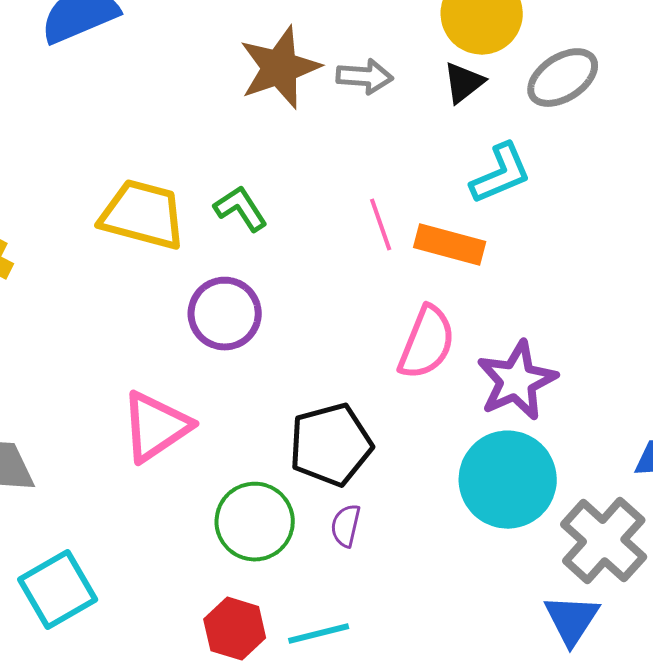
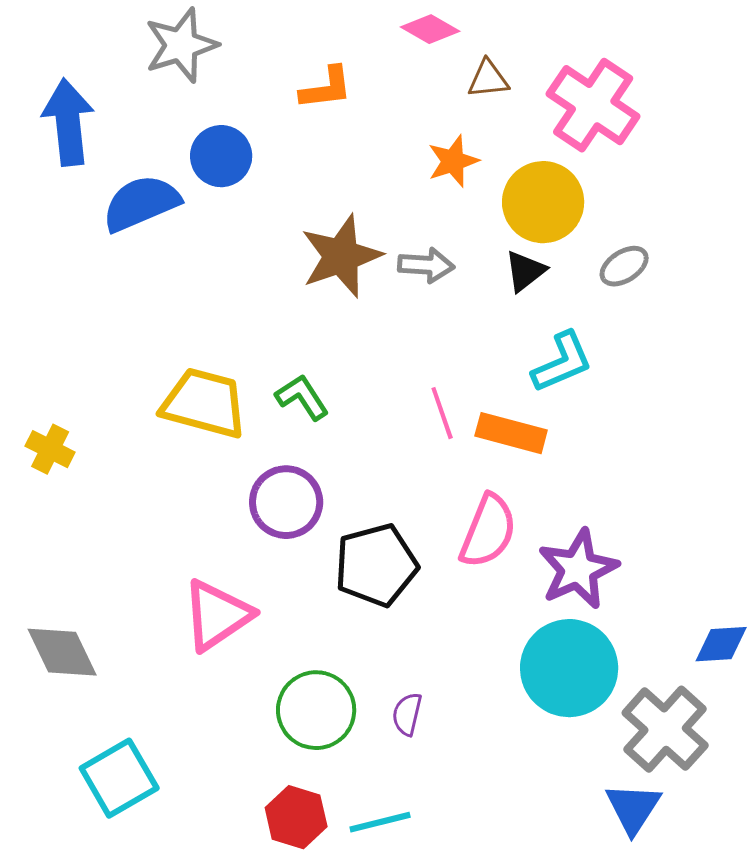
gray ellipse: (563, 78) -> (624, 266), size x0.7
black pentagon: (331, 445) -> (376, 565), moved

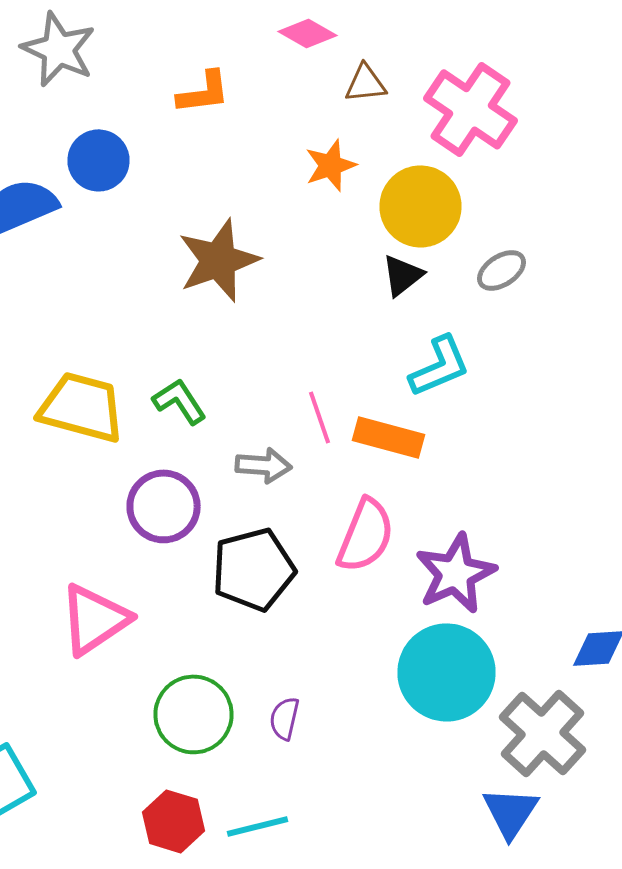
gray star: (181, 45) -> (58, 49), turned -30
gray arrow: (426, 265) -> (264, 465), moved

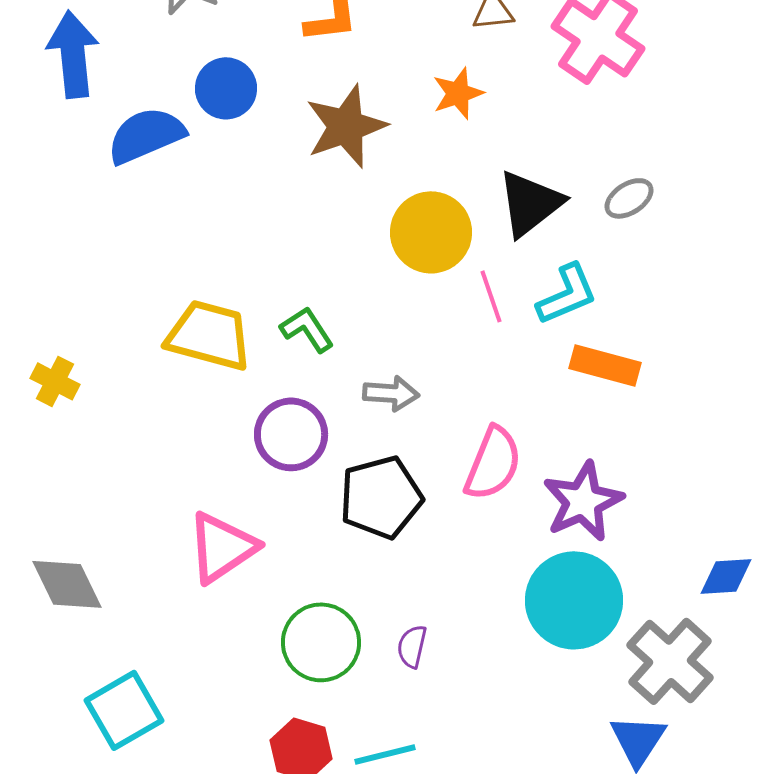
yellow circle: (420, 206) -> (431, 232), moved
brown star: (218, 260) -> (346, 126), moved
black triangle: (402, 275) -> (530, 203), size x1.6
pink line: (320, 417) -> (491, 296), moved
orange rectangle: (388, 437) -> (605, 365), moved

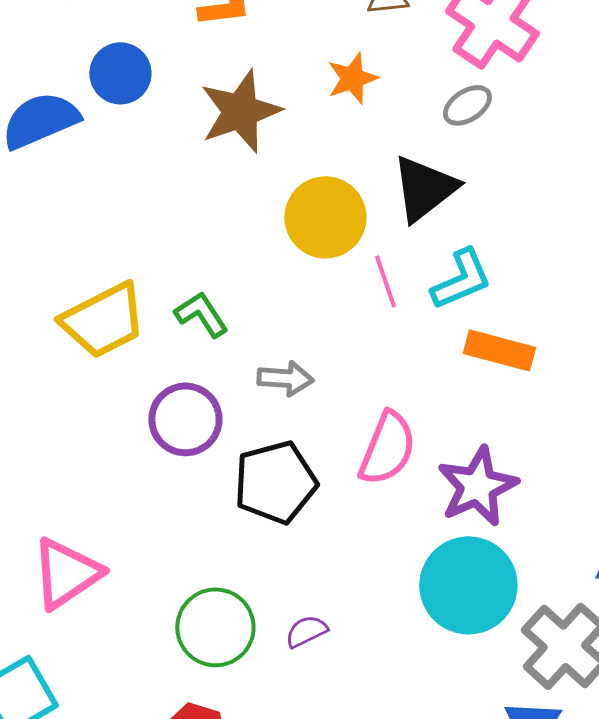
gray ellipse: (629, 198) -> (467, 105), moved
yellow trapezoid: (209, 335) -> (103, 320), turned 138
pink triangle: (222, 547) -> (66, 573), moved
purple semicircle: (412, 646) -> (306, 631), turned 51

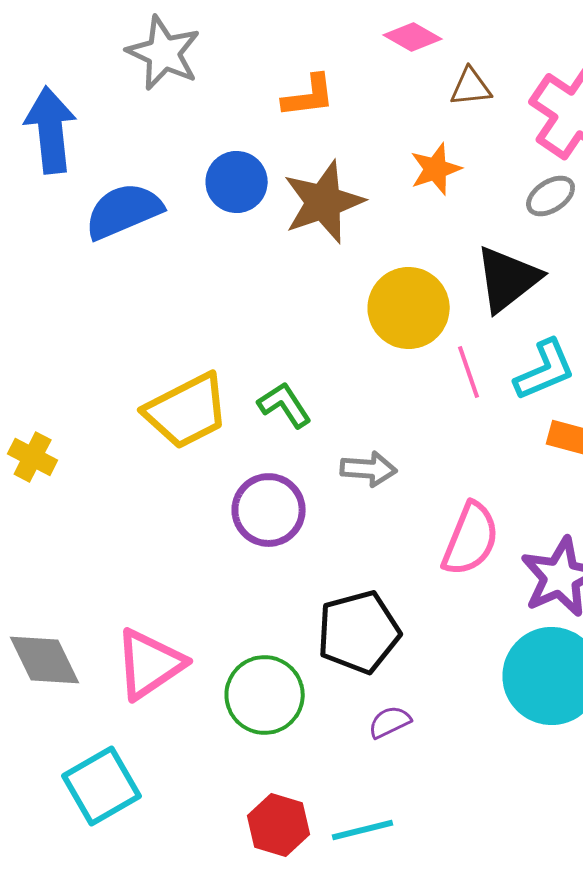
blue circle: (120, 73) -> (237, 182), moved
black pentagon: (275, 482) -> (359, 632), moved
green circle: (215, 627) -> (265, 695), moved

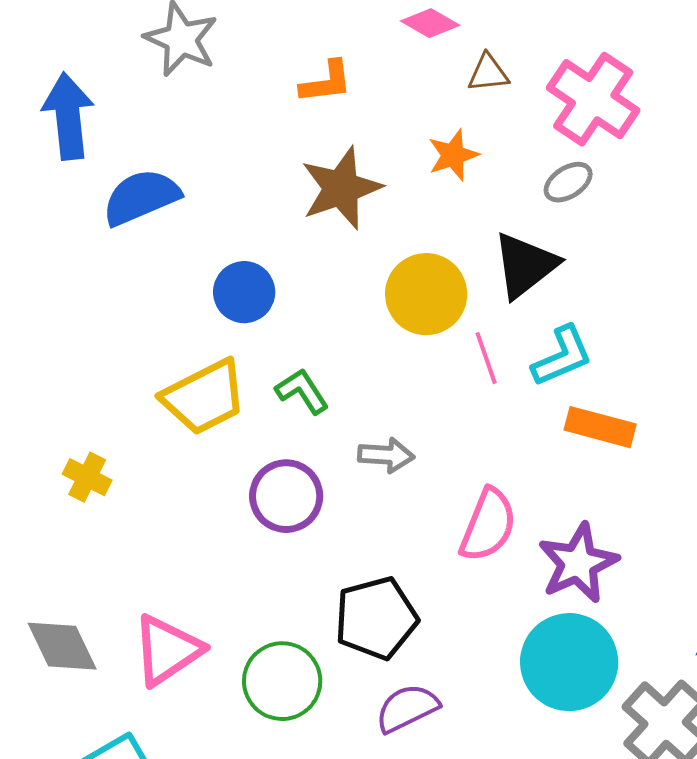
blue circle: (237, 182) -> (244, 292), moved
yellow cross: (33, 457) -> (87, 477), moved
purple semicircle: (390, 722) -> (407, 708), size x1.5

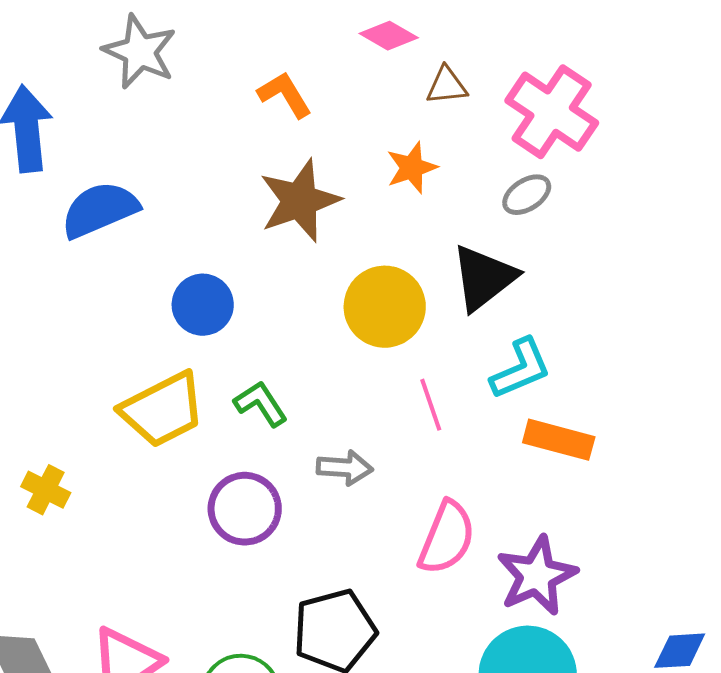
orange L-shape: (326, 82) -> (285, 95), turned -114
pink line: (486, 358) -> (431, 405), moved

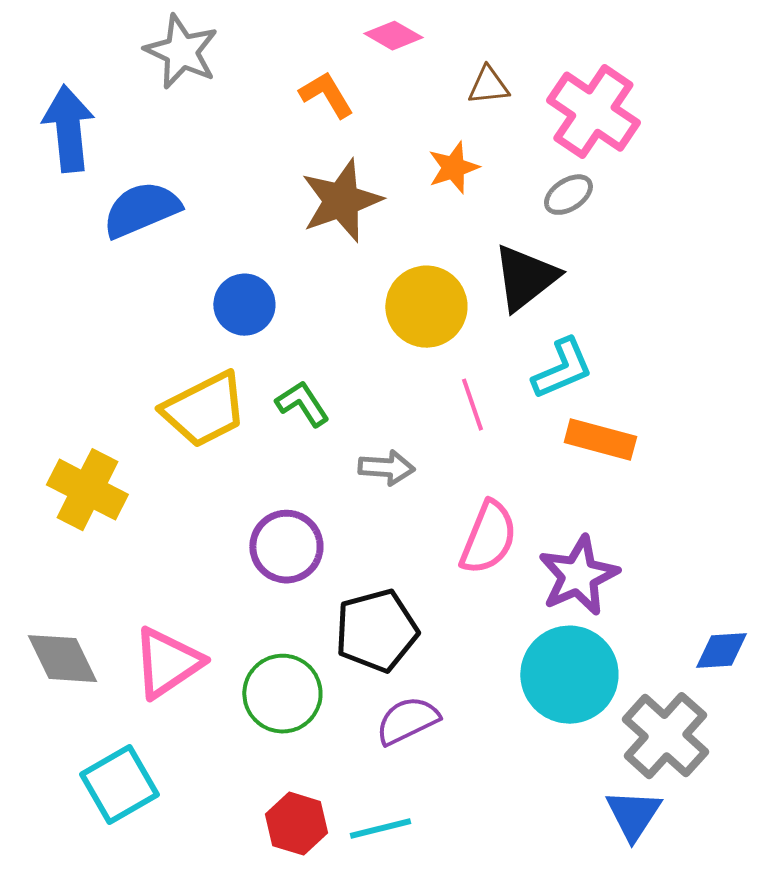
pink diamond: (389, 36) -> (393, 36), moved
yellow cross: (46, 490) -> (87, 490), size x1.6
purple circle: (245, 509) -> (286, 547), moved

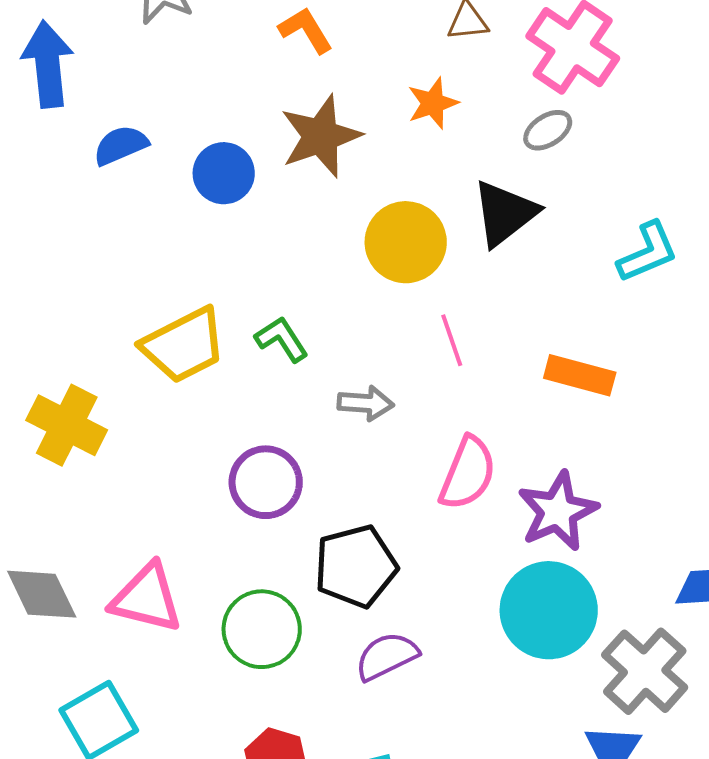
blue semicircle: (141, 210) -> (121, 145), size x0.7
blue circle: (244, 305) -> (224, 173), moved
cyan L-shape: (562, 369) -> (648, 252), moved
pink triangle: (167, 663) -> (147, 598), turned 48

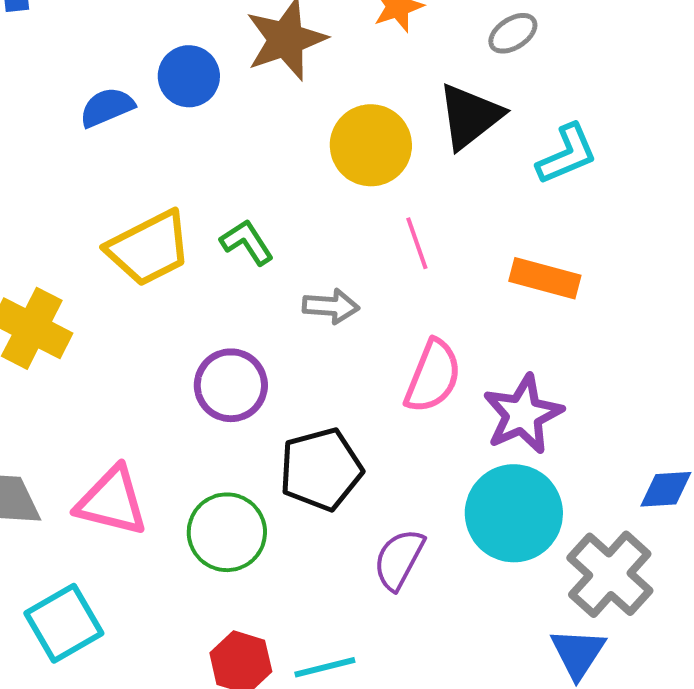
blue semicircle: (121, 145) -> (107, 107), moved
cyan L-shape: (648, 252) -> (567, 154), moved
purple semicircle: (387, 656) -> (399, 559), moved, turned -36

